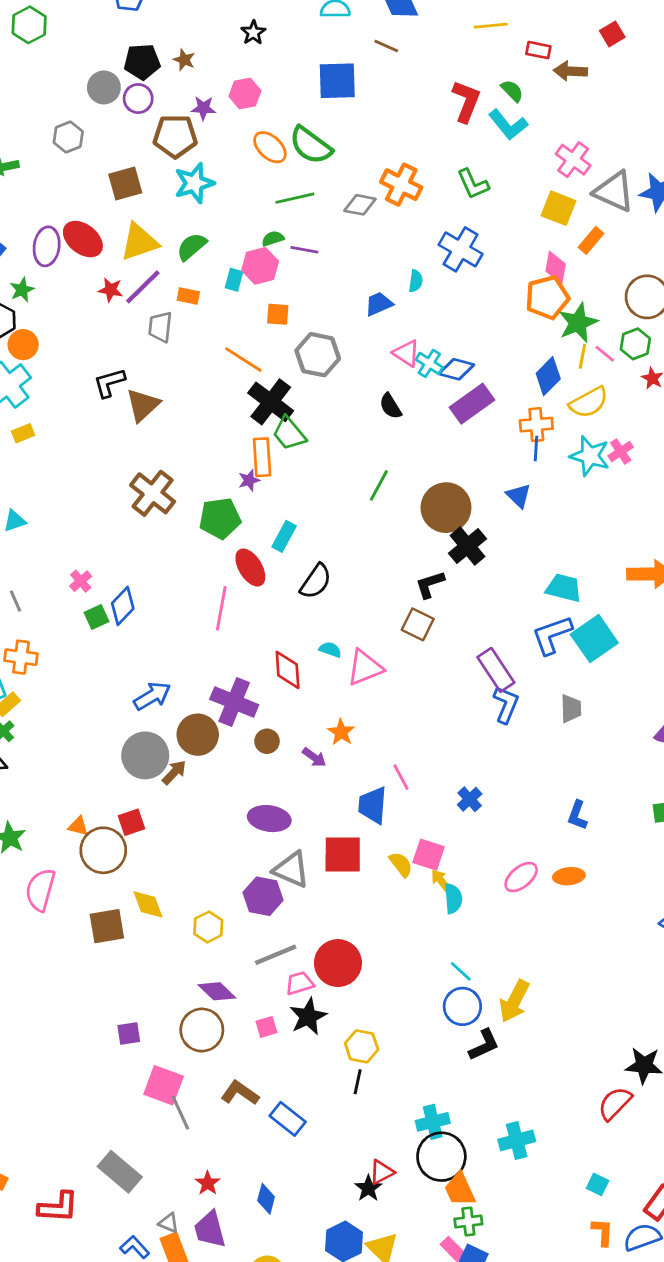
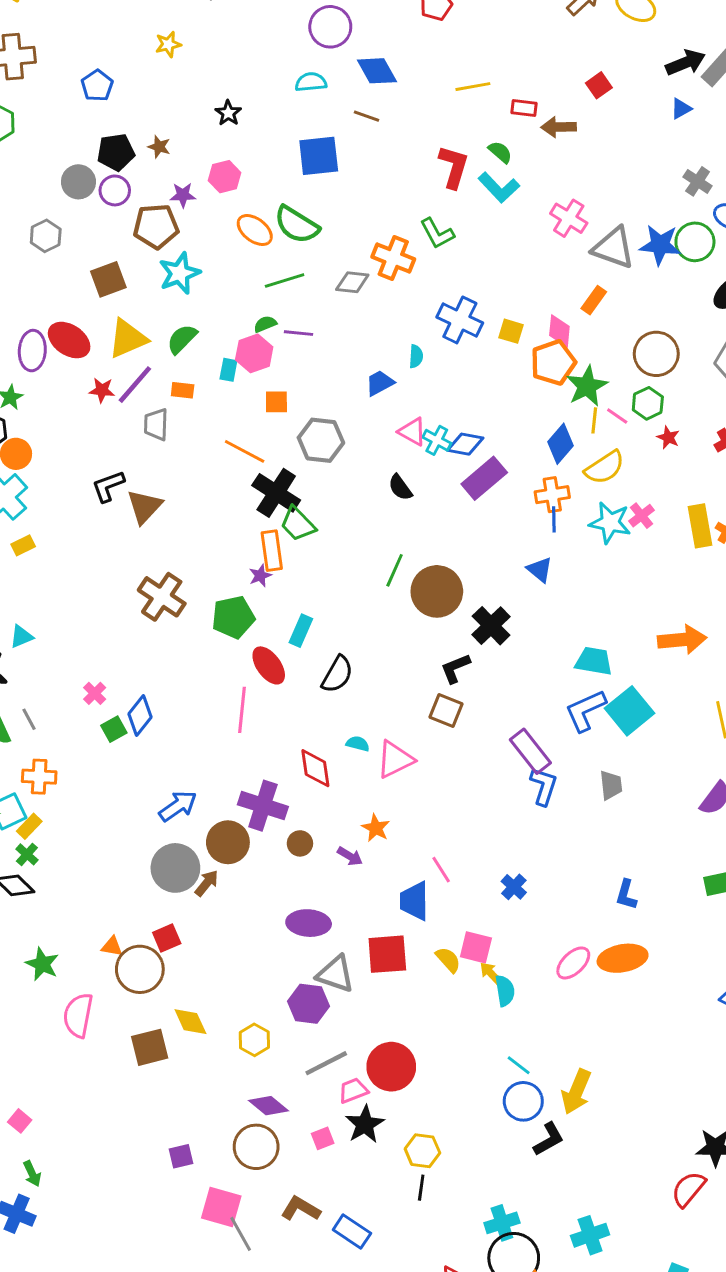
green L-shape: (473, 184) -> (437, 233), moved
yellow square: (559, 208) -> (511, 331), moved, size x0.7
brown circle: (446, 508) -> (437, 591), moved
orange ellipse: (569, 876) -> (623, 958), size x1.5

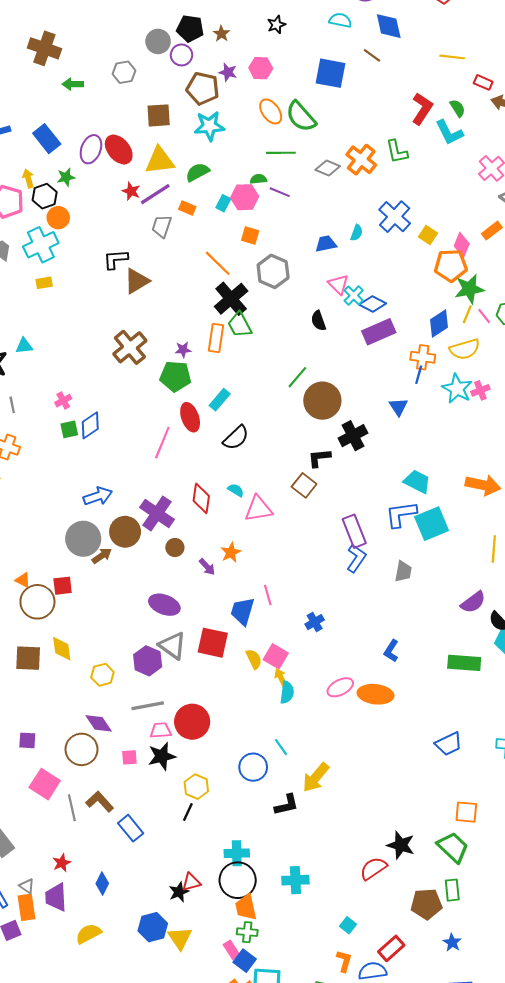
purple star: (260, 576) -> (183, 350), moved
blue circle: (523, 1101) -> (253, 767), moved
gray line: (241, 1234) -> (72, 808), moved

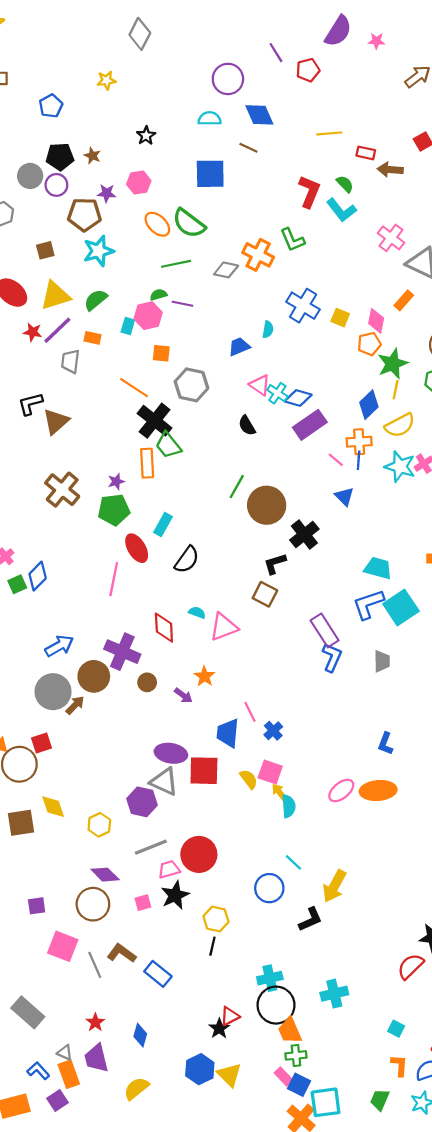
brown square: (159, 115) -> (45, 250), size x0.7
orange pentagon: (451, 266) -> (369, 344), size x0.7
pink line: (484, 316) -> (336, 460), moved
purple ellipse: (164, 605) -> (171, 753), moved
blue cross: (315, 622) -> (273, 731), moved

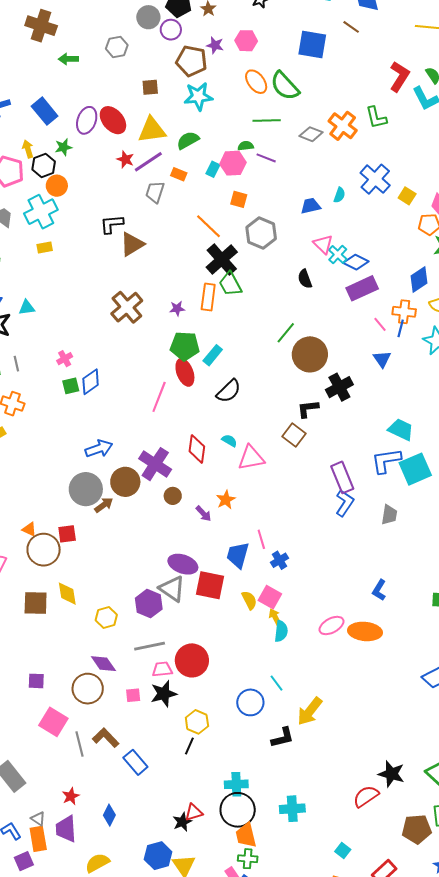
green pentagon: (114, 510) -> (185, 346), moved

